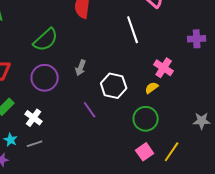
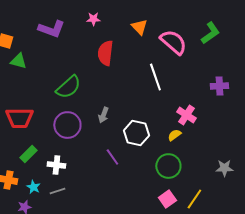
white cross: (34, 118) -> (56, 165), turned -30

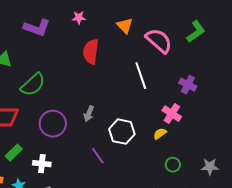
purple cross: (219, 86) -> (188, 85), moved, turned 30
green semicircle: (68, 87) -> (33, 85), moved
green circle: (168, 166) -> (173, 165), moved, size x0.6

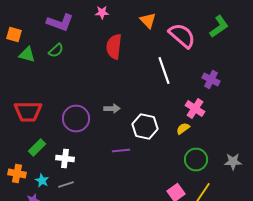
green semicircle: (33, 85) -> (56, 50), moved, size x0.6
gray arrow: (89, 114) -> (112, 108), turned -112
purple line: (98, 156) -> (121, 150), turned -60
green circle: (173, 165) -> (196, 160), size x1.5

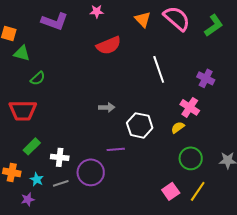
pink semicircle: (182, 36) -> (177, 18), moved
red semicircle: (114, 46) -> (109, 45), turned -120
green semicircle: (56, 50) -> (38, 78), moved
purple circle: (76, 118) -> (91, 172), moved

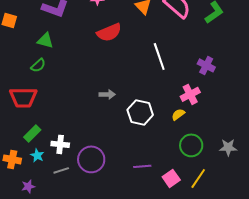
green triangle: (22, 53) -> (45, 40), moved
pink cross: (190, 107) -> (190, 94), turned 30
purple line: (116, 149) -> (142, 166), moved
cyan star: (37, 179) -> (37, 155), moved

